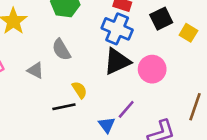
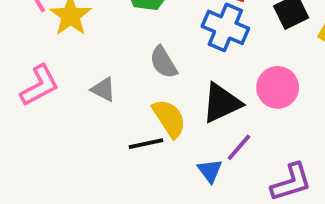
gray semicircle: (61, 50) -> (163, 62), moved
black triangle: (117, 61) -> (221, 103), moved
yellow semicircle: (79, 90) -> (169, 118), size x1.5

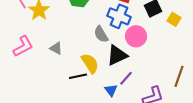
gray semicircle: (163, 62) -> (101, 34), moved
pink circle: (278, 87) -> (136, 36), moved

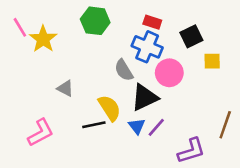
yellow square: (174, 19) -> (212, 61), moved, turned -32
pink L-shape: (23, 46) -> (41, 133), moved
blue triangle: (111, 90) -> (137, 126), moved

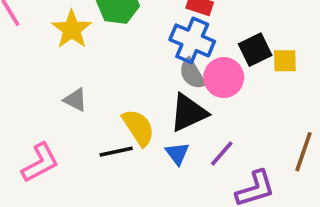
black square: (191, 36) -> (255, 50), moved
yellow star: (43, 39) -> (72, 29), moved
gray semicircle: (124, 70) -> (192, 74), moved
purple line: (156, 127) -> (222, 154), moved

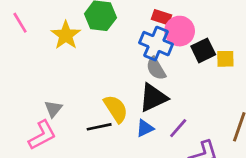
pink circle: (224, 77) -> (180, 31), moved
gray triangle: (75, 100) -> (53, 109), moved, turned 42
blue triangle: (177, 154) -> (145, 128), turned 42

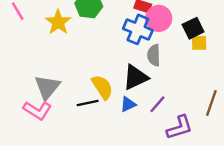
black square: (203, 50) -> (193, 28), moved
gray semicircle: (156, 68) -> (154, 55), moved, turned 30
gray triangle: (53, 109) -> (47, 87), size x1.6
pink L-shape: (42, 135) -> (37, 110), turned 60

